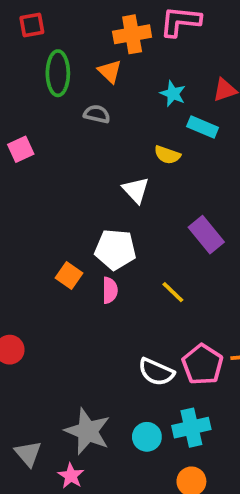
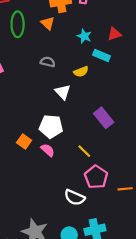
gray semicircle: (97, 114) -> (48, 62), moved
yellow semicircle: (167, 155) -> (81, 72), turned -40
pink semicircle: (110, 290) -> (48, 150), turned -48
pink pentagon: (203, 364) -> (96, 177), moved

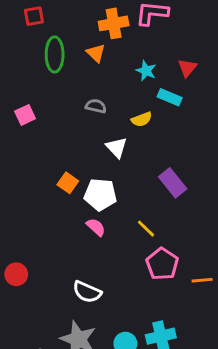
red triangle: (114, 34) -> (187, 68), turned -32
orange square: (24, 142) -> (68, 183), moved
white semicircle: (75, 197) -> (87, 292), moved

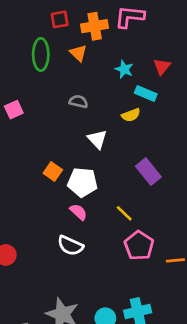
red square: (34, 16) -> (60, 19), moved
yellow semicircle: (142, 119) -> (131, 115), moved
white semicircle: (87, 292) -> (70, 246), moved

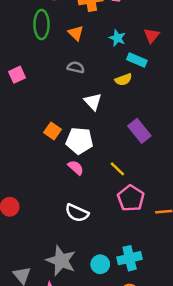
orange triangle: (78, 53) -> (76, 33), moved
white semicircle: (70, 246) -> (77, 213), moved

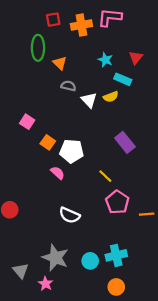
orange triangle: (76, 33) -> (60, 63), moved
pink square: (17, 75) -> (27, 122), moved, turned -32
white triangle: (93, 102) -> (89, 100), moved
pink semicircle: (76, 168) -> (58, 173), moved

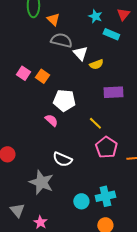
gray semicircle: (68, 86) -> (61, 40), size x1.5
yellow semicircle: (111, 97) -> (96, 64), moved
orange square: (48, 142) -> (42, 76), moved
purple rectangle: (125, 142) -> (113, 92), turned -54
gray star: (55, 258) -> (41, 182), moved

